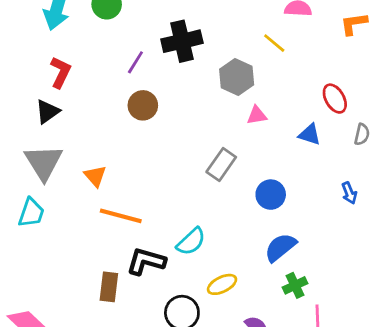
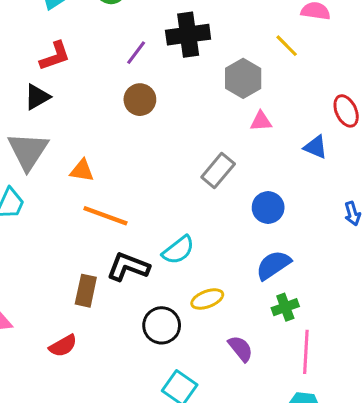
red L-shape: (60, 72) -> (55, 56), turned 40
orange triangle: (95, 176) -> (82, 171), turned -45

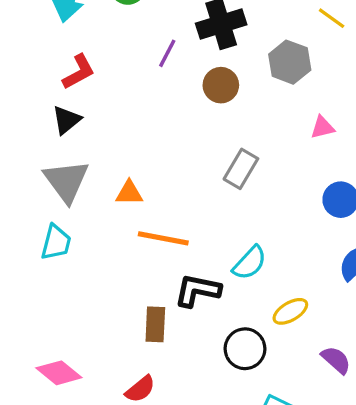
brown circle: (140, 100) -> (221, 85), moved
pink triangle: (261, 121) -> (323, 127), moved
gray rectangle: (218, 170) -> (241, 169), moved

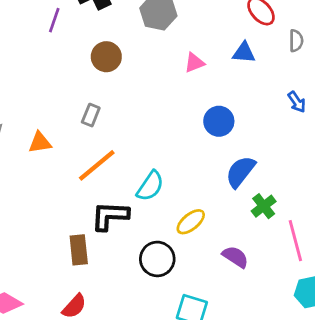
brown circle: (221, 85) -> (106, 57), moved
gray rectangle: (241, 169) -> (91, 115), moved, size x0.7
orange line: (163, 238) -> (97, 165), moved, turned -42

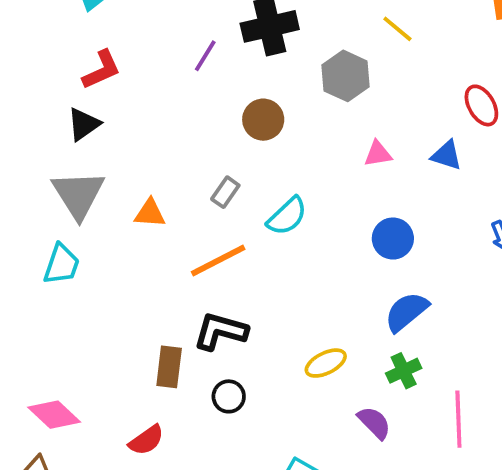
cyan semicircle: (150, 186) -> (287, 216), moved
green cross: (264, 206) -> (404, 371), moved
black circle: (157, 259) -> (229, 396), moved, size x0.7

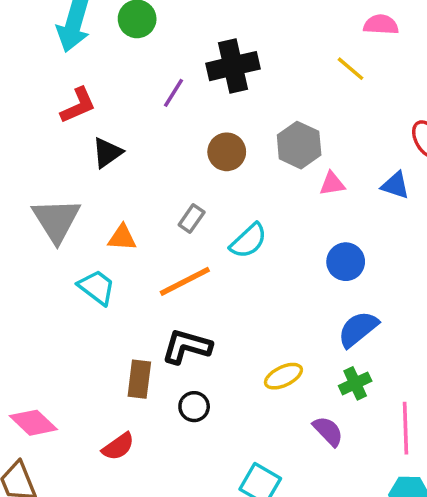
gray hexagon: (345, 76) -> (299, 145), moved
black triangle: (84, 124) -> (107, 153), moved
cyan trapezoid: (61, 264) -> (97, 287), moved, turned -72

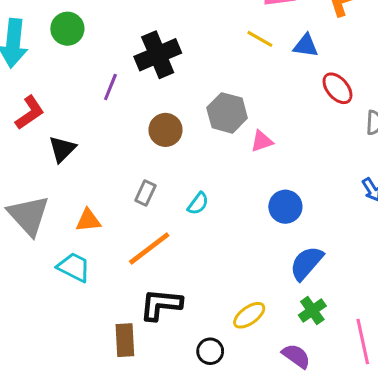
blue triangle: (395, 185) -> (306, 46), moved
cyan semicircle: (248, 241) -> (198, 204), size x0.7
black circle: (194, 407) -> (210, 351), moved

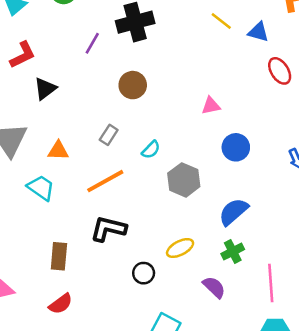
gray hexagon: (227, 113) -> (184, 180), moved
blue circle: (285, 207) -> (236, 147), moved
brown rectangle: (125, 340) -> (59, 256), moved

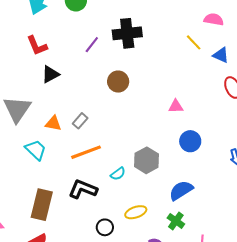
red L-shape: (23, 55) -> (37, 46), turned 85
gray rectangle: (109, 135) -> (80, 121), moved
cyan semicircle: (151, 150) -> (118, 174), moved
green cross: (233, 251) -> (176, 221), turned -36
brown rectangle: (59, 256) -> (42, 205), size x1.4

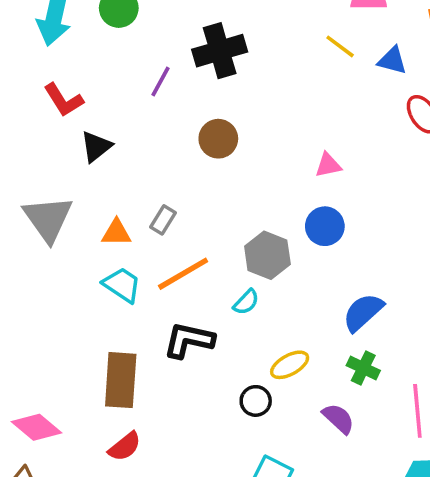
blue circle: (190, 141) -> (325, 226), moved
cyan trapezoid: (36, 150) -> (122, 285), moved
gray hexagon: (146, 160) -> (267, 255), moved
black circle: (105, 227) -> (256, 401), moved

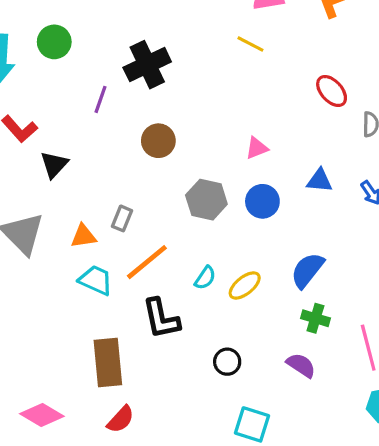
blue triangle: (392, 60) -> (320, 181), moved
gray hexagon: (267, 255) -> (206, 200), moved
black L-shape: (189, 340) -> (161, 319), turned -105
yellow ellipse: (290, 365) -> (245, 286), moved

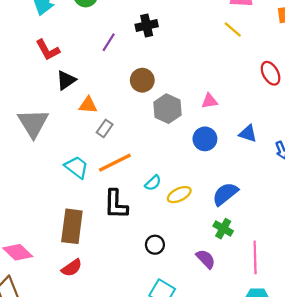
yellow line: (250, 44) -> (233, 30), moved
black cross: (147, 65) -> (147, 26), size x0.7
gray hexagon: (206, 200) -> (167, 109), moved
orange triangle: (84, 236) -> (88, 105), moved

